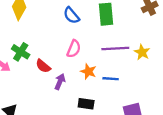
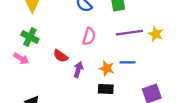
green cross: (21, 52) -> (30, 37), moved
orange star: (88, 71) -> (107, 68), moved

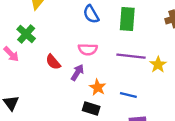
pink semicircle: (89, 36) -> (88, 49), turned 60
blue line: (127, 62) -> (128, 95), moved
purple arrow: (78, 70) -> (77, 72), moved

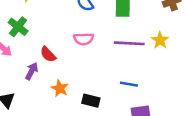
yellow star: (158, 65) -> (160, 40), moved
purple arrow: (77, 72) -> (32, 71), moved
orange star: (98, 87) -> (60, 88), moved

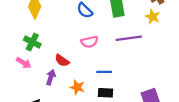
yellow star: (160, 40) -> (153, 17), moved
blue line: (129, 84) -> (104, 72), moved

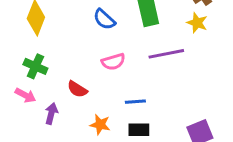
purple arrow: (51, 77) -> (51, 113), moved

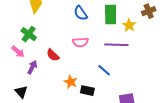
yellow star: (197, 23) -> (129, 25), moved
blue line: (135, 102) -> (104, 70), moved, turned 32
orange star: (100, 125) -> (71, 82), moved

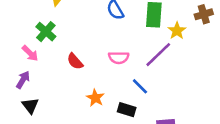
pink semicircle: (80, 42) -> (119, 58), moved
purple line: (116, 45) -> (158, 55), turned -50
purple arrow: (32, 67) -> (23, 80), moved
black rectangle: (87, 91) -> (127, 110), moved

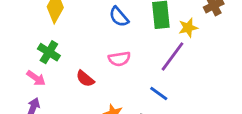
yellow star: (177, 31) -> (188, 28), turned 30
pink semicircle: (119, 58) -> (119, 59), moved

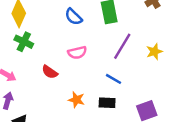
yellow star: (188, 28) -> (154, 52), moved
green cross: (49, 52) -> (24, 42), moved

